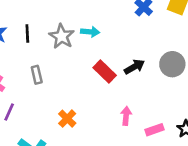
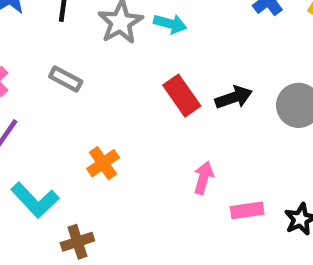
gray rectangle: (37, 75) -> (66, 79), turned -60

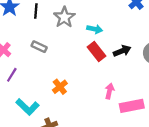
cyan arrow: (170, 24) -> (95, 29), moved
pink rectangle: (247, 210) -> (132, 106), size x1.5

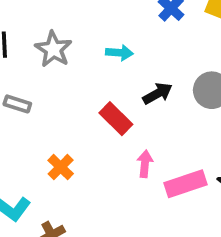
cyan arrow: (95, 29) -> (119, 53), moved
red rectangle: (97, 51) -> (116, 119), moved

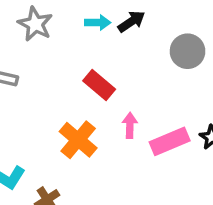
black arrow: (157, 94) -> (131, 21), moved
orange cross: (61, 167) -> (78, 140), moved, size x1.5

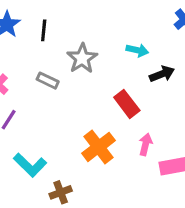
black arrow: (131, 21) -> (162, 74), moved
gray star: (35, 24) -> (82, 58), moved

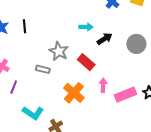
gray star: (82, 58) -> (59, 51), moved
gray rectangle: (48, 81) -> (43, 69), moved

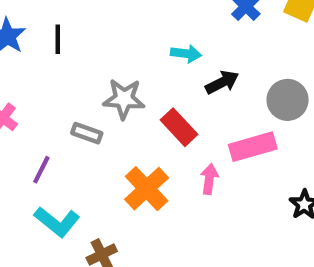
gray star: (59, 51) -> (124, 99), turned -30
purple line: (14, 87) -> (41, 170), moved
pink rectangle: (125, 95) -> (253, 147), moved

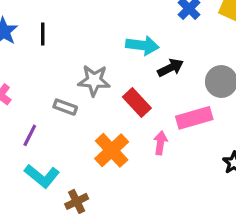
cyan arrow: (186, 54) -> (142, 45), size x1.4

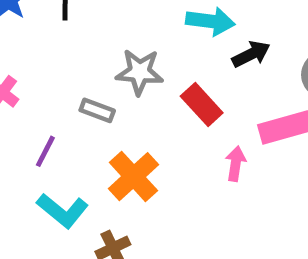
orange cross: (112, 150) -> (134, 177), moved

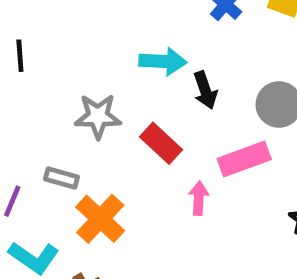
black arrow: (251, 54) -> (205, 90), turned 102
gray rectangle: (97, 110) -> (61, 178), moved

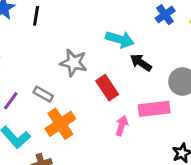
black arrow: (205, 90) -> (141, 63), turned 130

